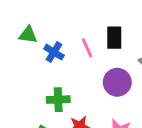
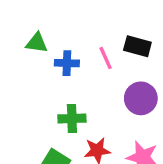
black rectangle: (114, 38) -> (137, 46), turned -75
blue cross: (54, 52) -> (67, 63), turned -30

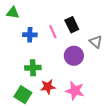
green triangle: (37, 43) -> (13, 13), moved
black rectangle: (137, 46) -> (72, 25), turned 49

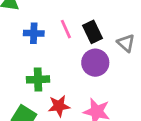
black rectangle: (72, 25) -> (92, 32), moved

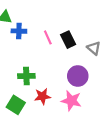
blue cross: (34, 33) -> (19, 31), moved
purple circle: (95, 63) -> (78, 76), moved

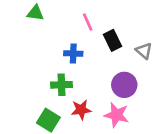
blue cross: (19, 31) -> (73, 53), moved
pink line: (48, 37) -> (88, 22), moved

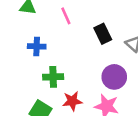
pink line: (88, 22) -> (66, 16), moved
blue cross: (73, 53) -> (37, 46), moved

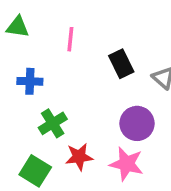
pink line: (66, 16) -> (70, 39), turned 30
green cross: (53, 77) -> (53, 123), turned -30

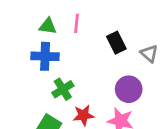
green triangle: (18, 27) -> (48, 26), moved
blue cross: (30, 81) -> (45, 56), size x1.4

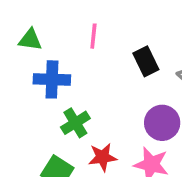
green triangle: (48, 26) -> (30, 40), moved

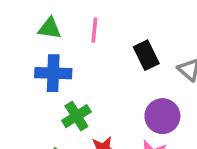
green triangle: (30, 40) -> (50, 28), moved

